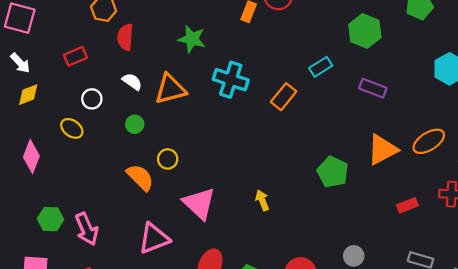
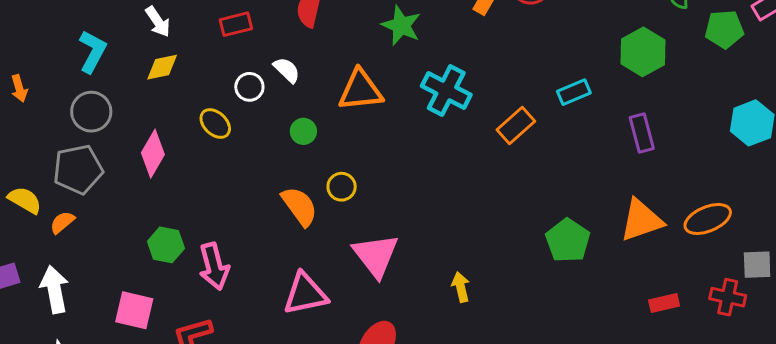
white semicircle: (132, 82) -> (287, 70), moved
purple rectangle: (373, 88) -> (642, 133), turned 45
yellow arrow: (262, 200) -> (461, 287), moved

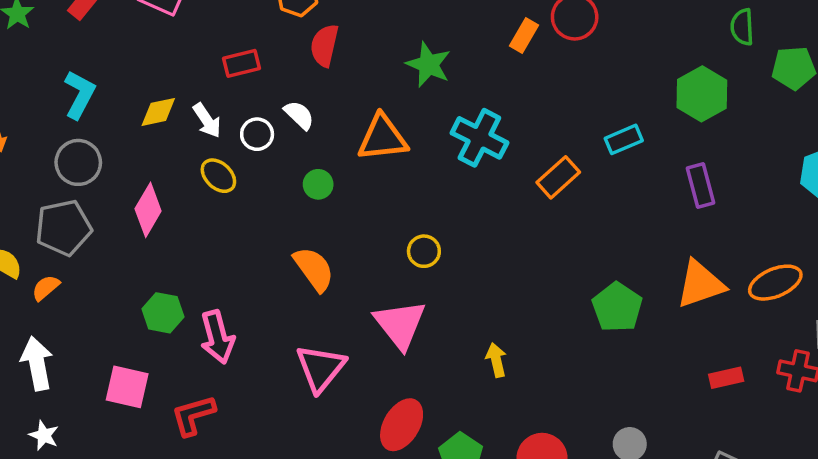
white arrow: (158, 22) -> (207, 120), moved
yellow circle: (342, 187) -> (424, 251), moved
pink triangle: (305, 294) -> (321, 368), turned -39

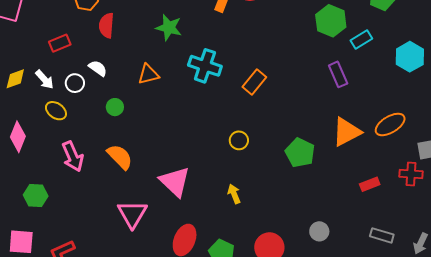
orange triangle: (383, 138) -> (148, 74), size x0.7
cyan rectangle: (624, 139) -> (361, 39), moved
yellow circle: (424, 251) -> (239, 140), moved
pink arrow: (217, 337) -> (73, 156), moved

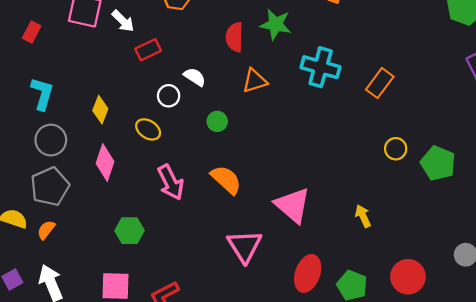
red semicircle: (106, 25) -> (234, 37), moved
yellow diamond: (15, 79) -> (100, 110), moved, turned -45
white arrow: (45, 79) -> (123, 21), moved
yellow circle: (239, 140) -> (396, 149), moved

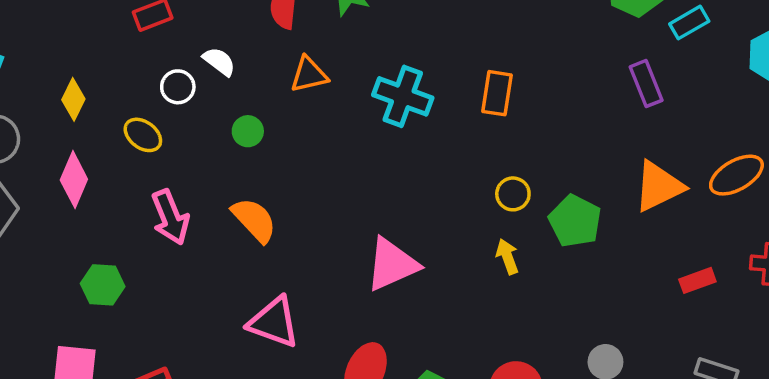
cyan cross: (321, 67) -> (403, 96), moved
orange rectangle: (380, 83) -> (497, 93), turned -32
pink triangle: (293, 205) -> (392, 264), moved, turned 51
yellow arrow: (363, 216) -> (507, 257), moved
pink triangle: (245, 246) -> (274, 322), turned -42

